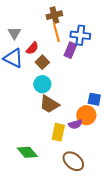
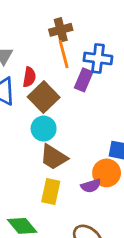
red semicircle: (32, 48) -> (29, 77), turned -32
brown square: (42, 62) -> (44, 97), size x1.5
yellow rectangle: (58, 132) -> (51, 192), moved

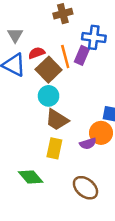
orange line: (64, 54) -> (65, 57), moved
red semicircle: (29, 77) -> (37, 53), turned -119

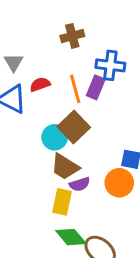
brown square: (49, 70) -> (74, 127), moved
purple semicircle: (88, 144) -> (80, 184), moved
green diamond: (31, 177) -> (71, 237), moved

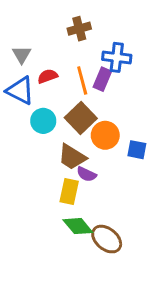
cyan circle: (55, 137) -> (43, 121), moved
orange circle: (119, 183) -> (105, 135), moved
purple semicircle: (80, 184) -> (86, 174), turned 42

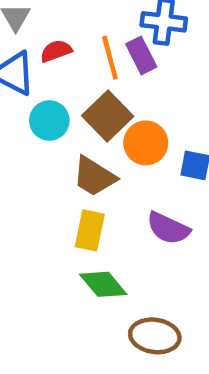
purple rectangle: (102, 79) -> (141, 55), turned -50
purple semicircle: (86, 174) -> (168, 228), moved, size x1.4
brown ellipse: (107, 239) -> (155, 336), moved, turned -32

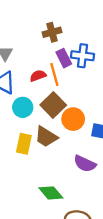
red semicircle: (56, 51) -> (38, 76), moved
purple rectangle: (141, 55) -> (64, 58), moved
yellow rectangle: (90, 230) -> (24, 144), moved

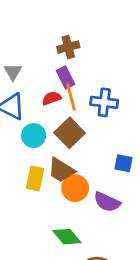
blue cross: (83, 56) -> (104, 102), moved
purple rectangle: (64, 58) -> (65, 77), moved
orange circle: (73, 119) -> (75, 188), moved

